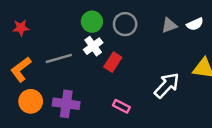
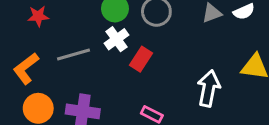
red star: (21, 28) -> (38, 16), moved
white arrow: (167, 85) -> (209, 88), turned -32

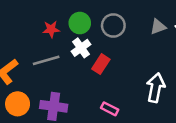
red star: (38, 16) -> (51, 29), moved

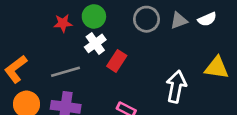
gray circle: (113, 26) -> (146, 19), moved
gray line: (46, 60) -> (66, 72), moved

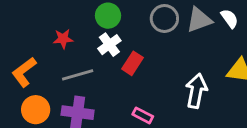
white semicircle: (207, 19) -> (230, 18), turned -102
gray triangle: (179, 21) -> (199, 20), size x1.4
red star: (63, 23) -> (63, 39), moved

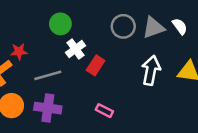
green circle: (108, 16) -> (60, 24), moved
red star: (63, 39) -> (19, 52), moved
white arrow: (196, 91) -> (151, 70), moved

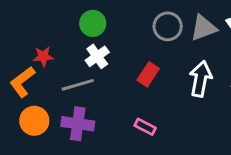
white cross: (75, 49) -> (97, 56), moved
red rectangle: (96, 65) -> (148, 74), moved

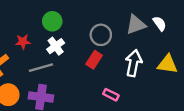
gray circle: (168, 26) -> (101, 35), moved
red star: (43, 56) -> (23, 42), moved
pink rectangle: (145, 127) -> (111, 95), moved

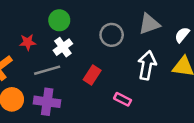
white semicircle: (160, 24) -> (182, 35), moved, turned -105
red rectangle: (94, 60) -> (92, 75), moved

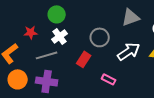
gray circle: (112, 35) -> (100, 37), moved
white arrow: (147, 65) -> (129, 51), turned 45

